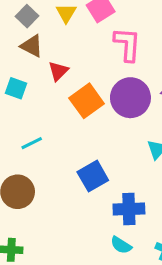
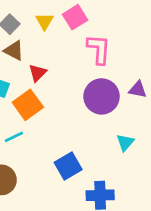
orange square: (87, 101) -> (28, 105), moved

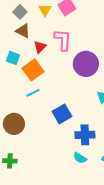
pink L-shape: (99, 49) -> (63, 40), moved
cyan line: (14, 137) -> (33, 93), moved

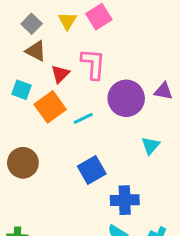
cyan line: (33, 93) -> (83, 118), moved
brown circle: (14, 124) -> (23, 163), moved

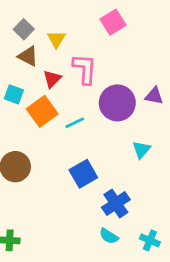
pink square: (99, 17) -> (113, 22), moved
yellow triangle: (67, 21) -> (56, 39), moved
blue cross: (125, 200) -> (116, 204), turned -32

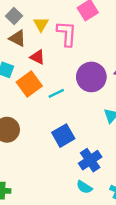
pink L-shape: (85, 69) -> (67, 34), moved
red triangle: (52, 79) -> (37, 57), turned -49

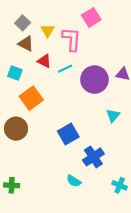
orange square: (29, 84) -> (31, 98), moved
cyan line: (56, 93) -> (65, 69), moved
cyan semicircle: (84, 187) -> (74, 181), moved

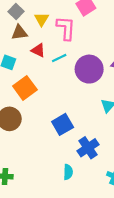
brown triangle: (26, 44) -> (19, 33), turned -35
cyan semicircle: (74, 181) -> (68, 172), turned -120

